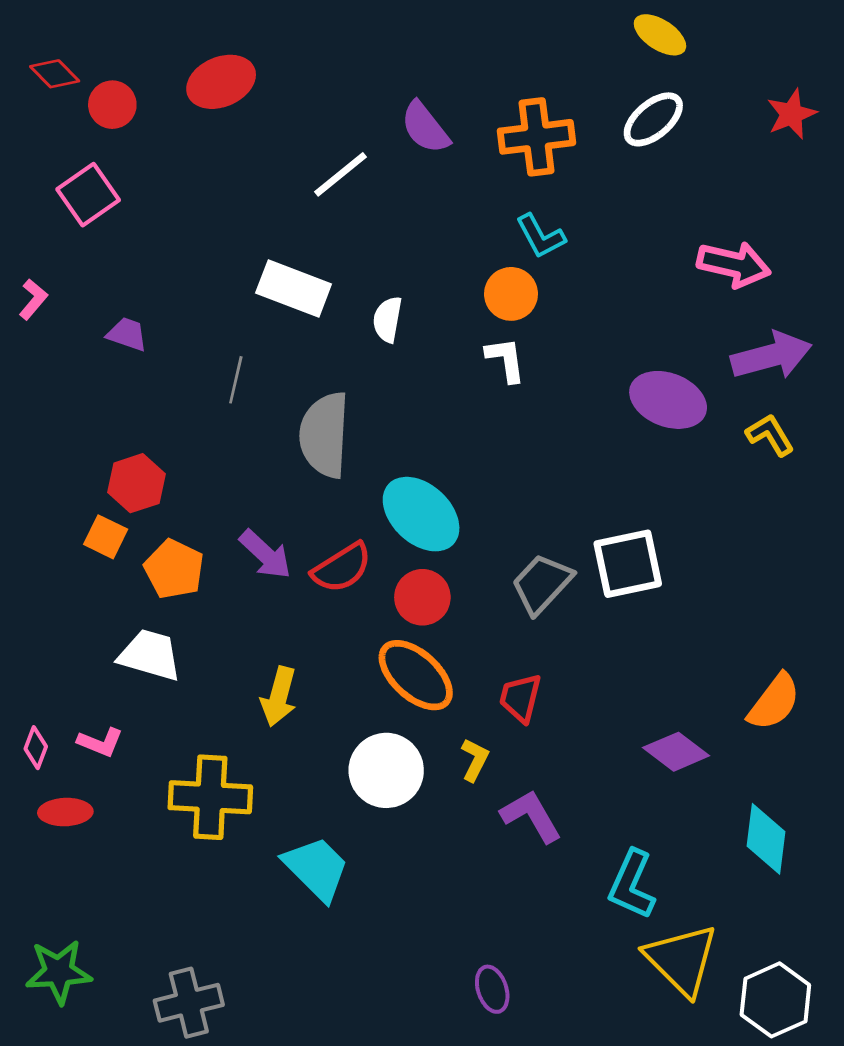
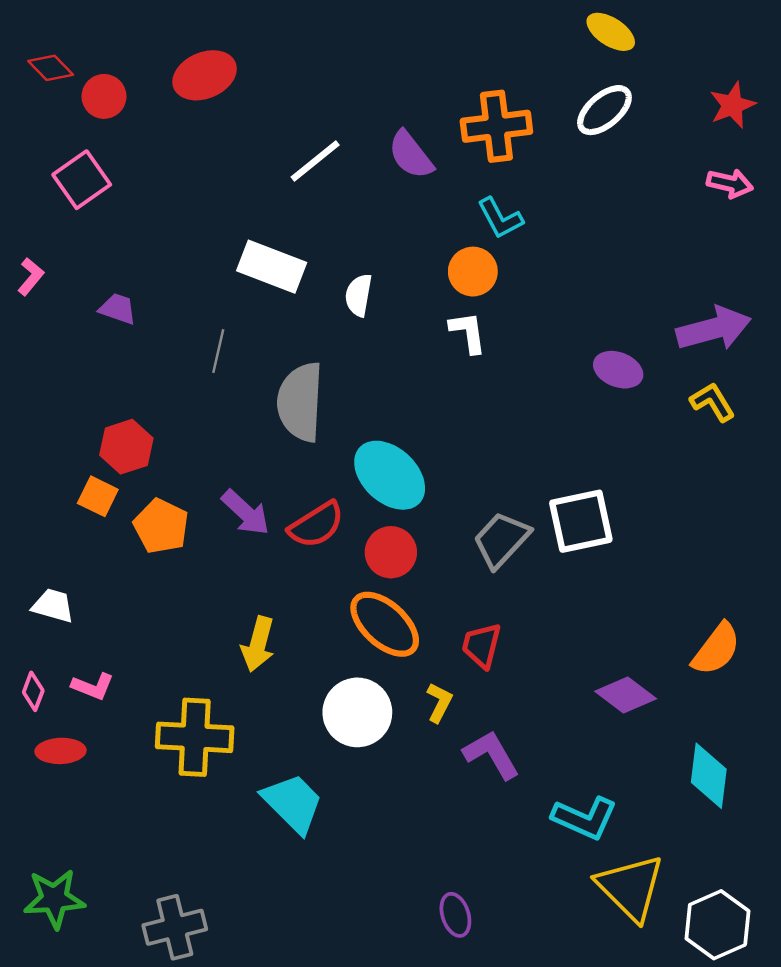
purple semicircle: (425, 127) -> (411, 155), moved
pink arrow: (734, 264) -> (730, 183), moved, size x0.7
purple ellipse: (668, 400) -> (618, 370), size x0.7
white trapezoid: (150, 655) -> (53, 606), moved, size x0.7
cyan L-shape: (632, 885) -> (585, 818), turned -90

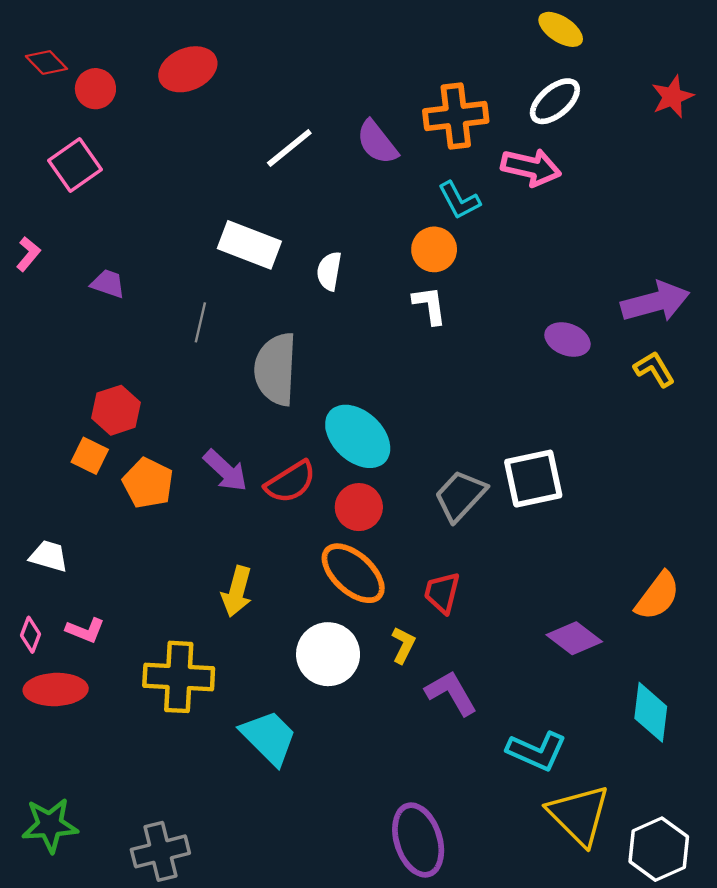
pink arrow: (730, 183) -> (531, 167), moved, size x1.4
red ellipse: (61, 751) -> (56, 689), size x1.4
purple ellipse: (455, 915) -> (418, 840), size x1.8

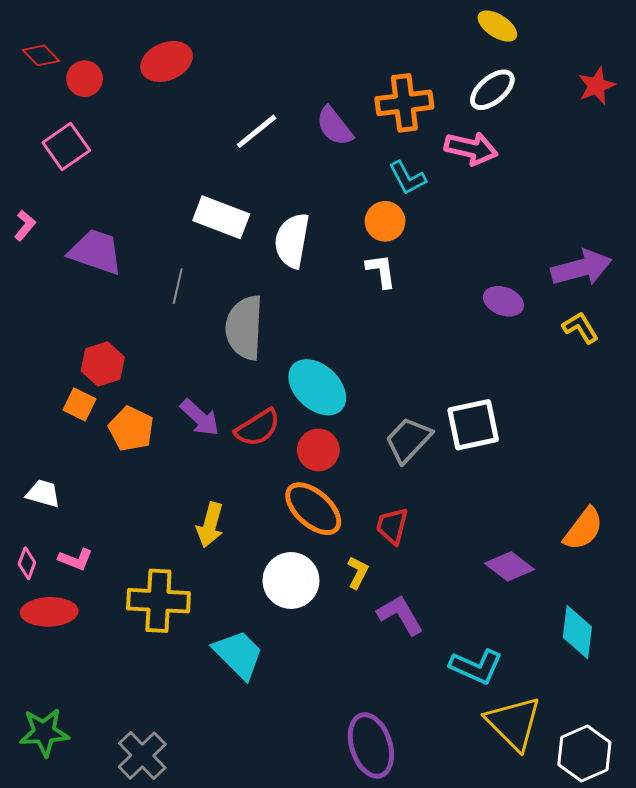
white semicircle: (329, 271) -> (292, 241), size x1.6
purple trapezoid: (108, 284) -> (96, 252), size x1.8
gray cross: (160, 851) -> (142, 756), turned -30

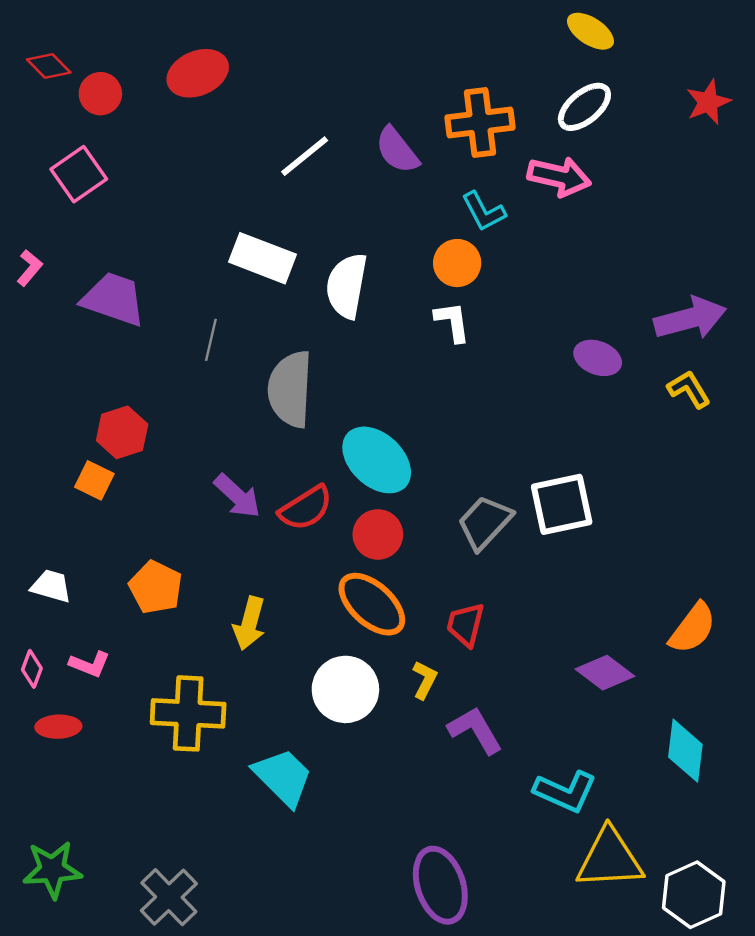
orange pentagon: (131, 429) -> (156, 587), moved
red ellipse: (49, 612) -> (58, 727), size x0.7
yellow triangle: (514, 723) -> (610, 859), turned -48

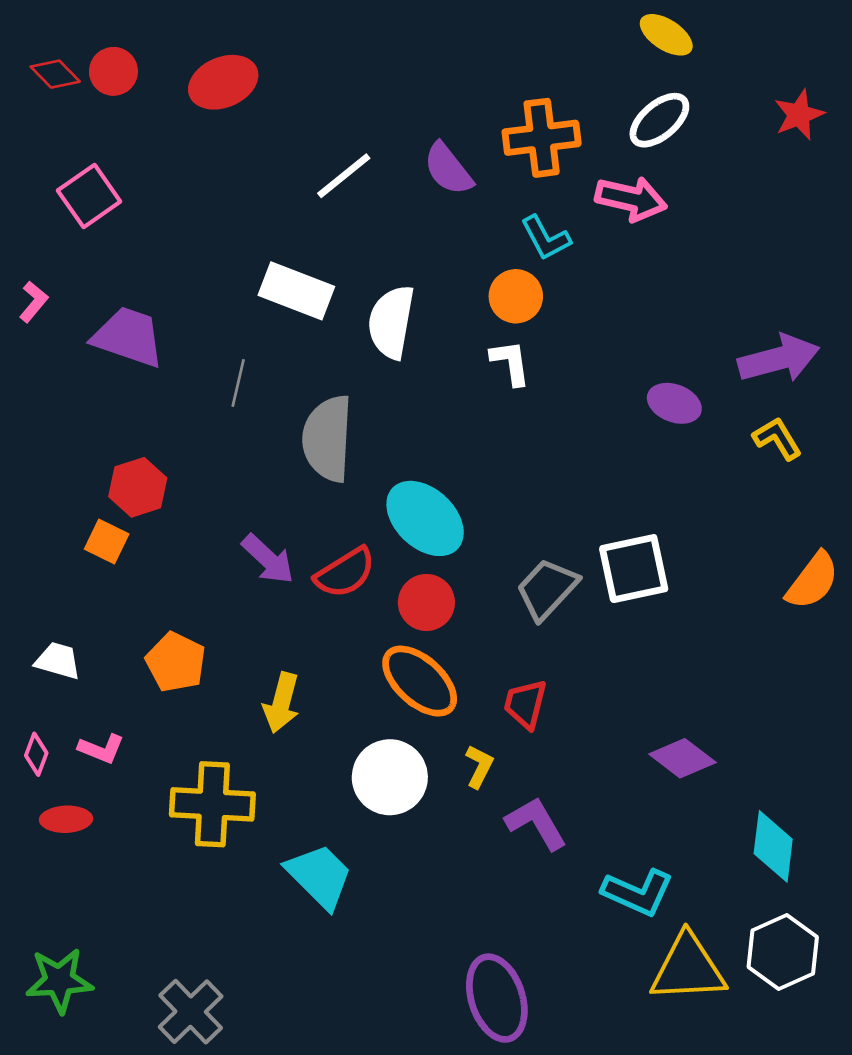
red circle: (100, 94) -> (113, 71), moved
orange semicircle: (693, 628) -> (813, 581), moved
white hexagon: (694, 895) -> (783, 952), moved

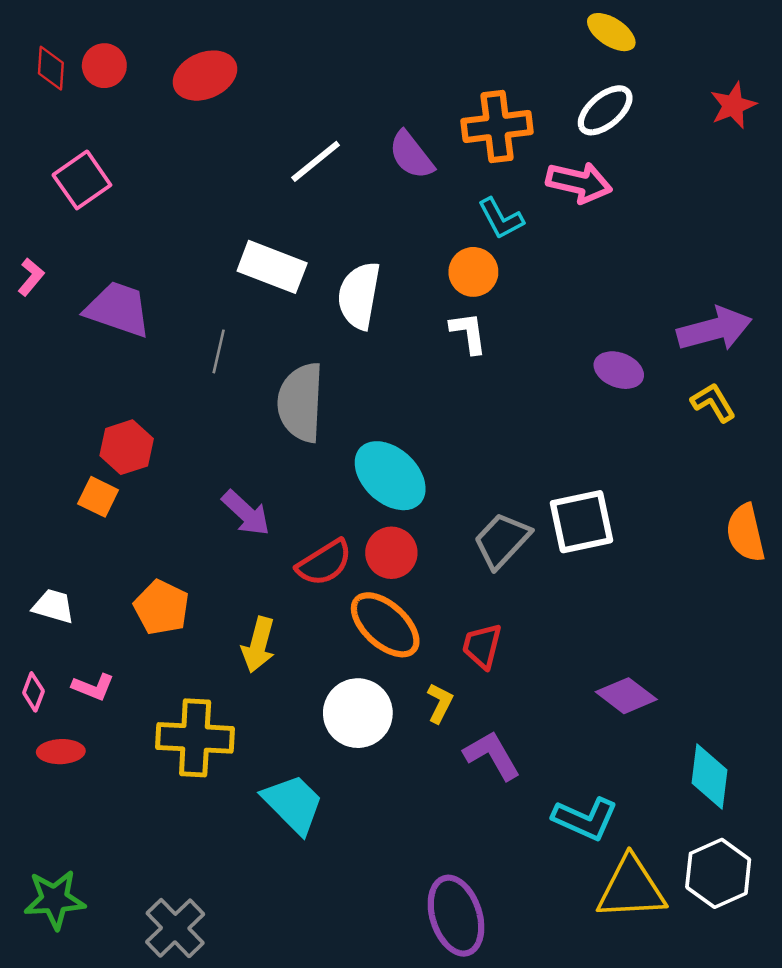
red diamond: (55, 74) -> (51, 68), turned 48
red semicircle: (345, 573) -> (324, 563), moved
orange semicircle: (813, 581) -> (746, 533), turned 130

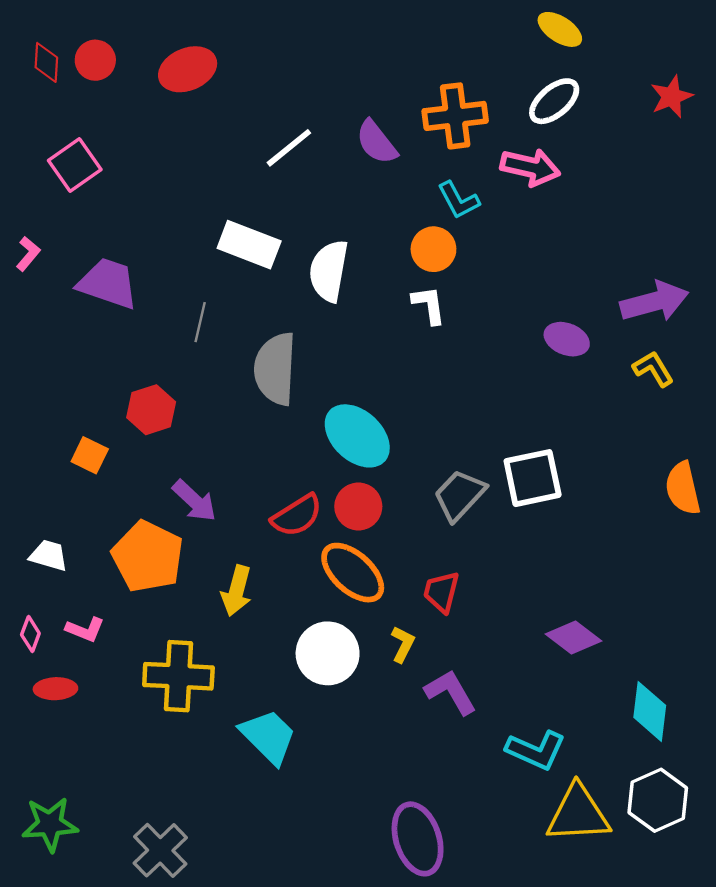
red hexagon: (127, 447) -> (151, 410), moved
purple arrow: (246, 513) -> (194, 501), moved
orange pentagon: (161, 607) -> (148, 557), size x1.4

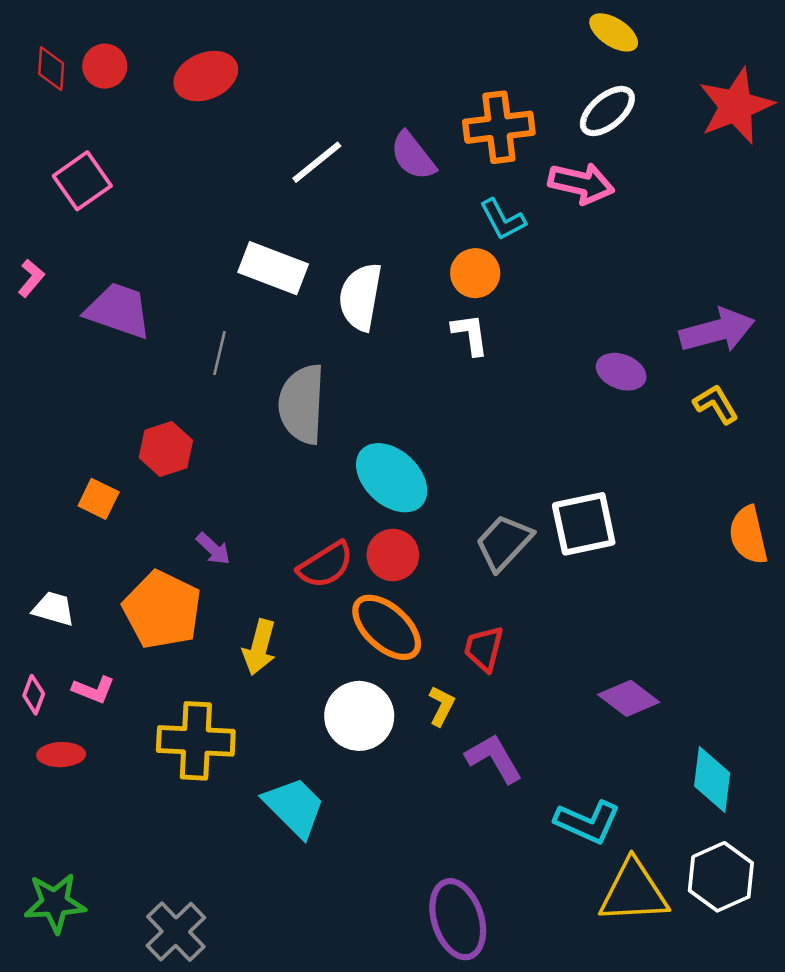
red star: (671, 97) -> (736, 106), size x1.6
purple arrow: (194, 501) -> (213, 549), size x0.7

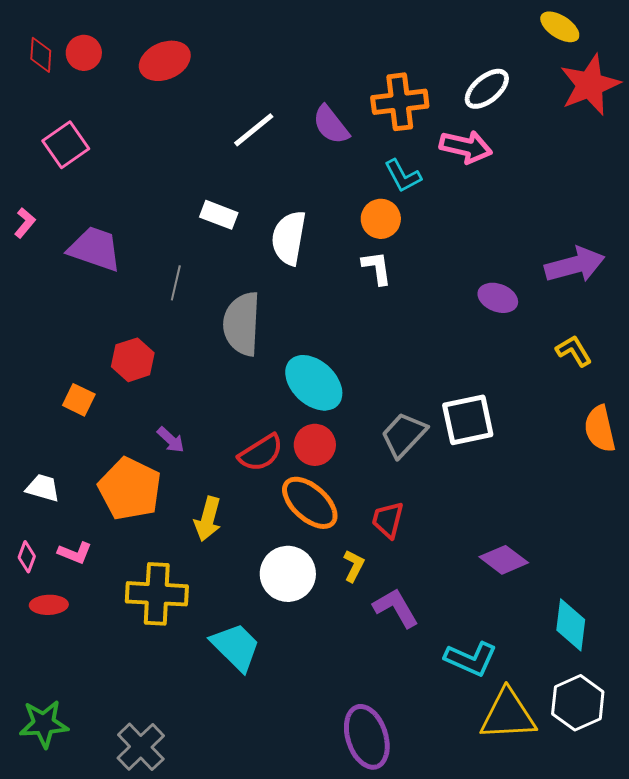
yellow ellipse: (614, 32) -> (560, 27), moved
white rectangle: (273, 268) -> (219, 215), size x0.7
yellow L-shape: (716, 404) -> (574, 351), moved

